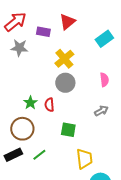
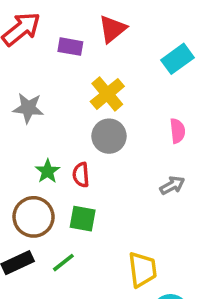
gray star: (19, 48) -> (28, 108), moved
green square: (68, 130) -> (83, 219), moved

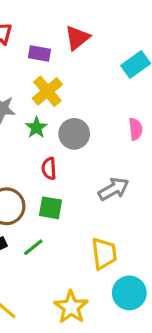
yellow cross: (107, 94) -> (47, 91), moved
green star: (48, 171) -> (36, 128), moved
gray arrow: (172, 185) -> (114, 189), moved, size x1.4

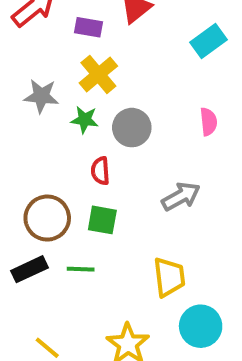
green star: (36, 128) -> (85, 120), turned -30
green line: (33, 247) -> (81, 269), turned 40

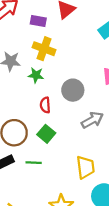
yellow cross: (98, 74) -> (44, 49), turned -30
gray circle: (132, 128) -> (73, 90), moved
green square: (102, 220) -> (46, 134), turned 30

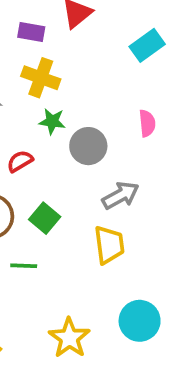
green star: (36, 75) -> (52, 121), moved
red semicircle: (45, 105) -> (20, 161), moved, turned 63
yellow trapezoid: (85, 167) -> (109, 245), moved

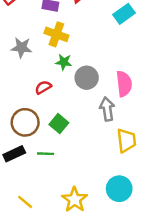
pink semicircle: (147, 123) -> (124, 84), moved, size x1.5
gray arrow: (121, 195) -> (107, 109), turned -70
yellow trapezoid: (109, 245) -> (126, 140), moved

